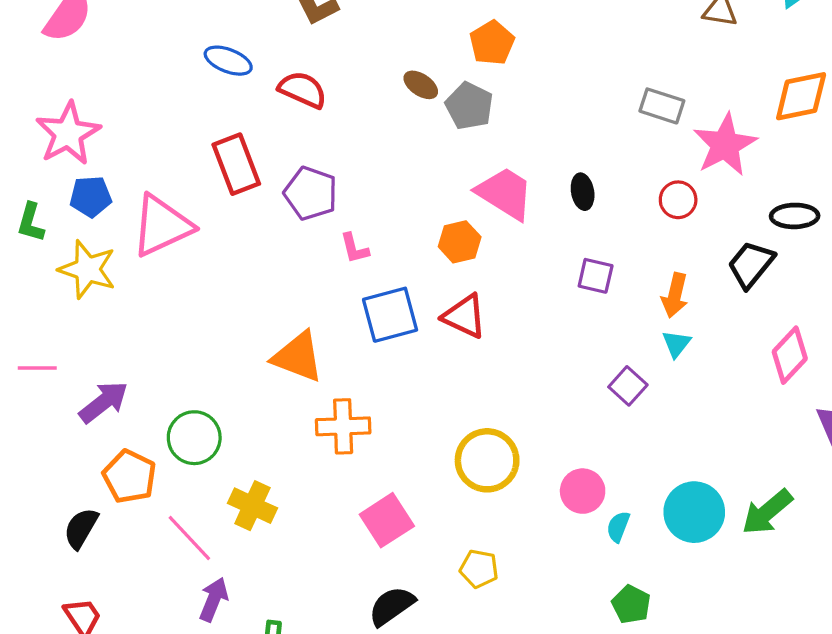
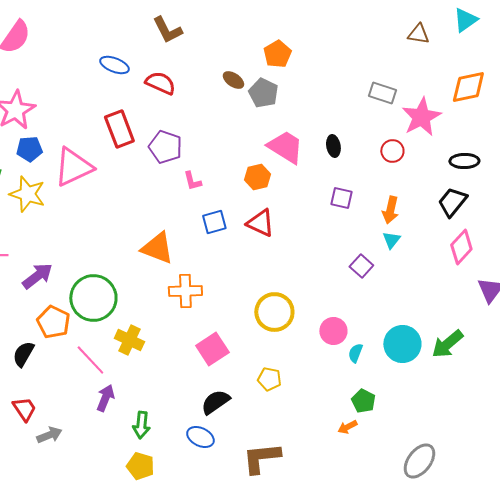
black trapezoid: (751, 265) -> (452, 202), moved
blue square: (390, 315) -> (214, 222), size x0.7
green circle: (194, 438) -> (93, 298), size x1.4

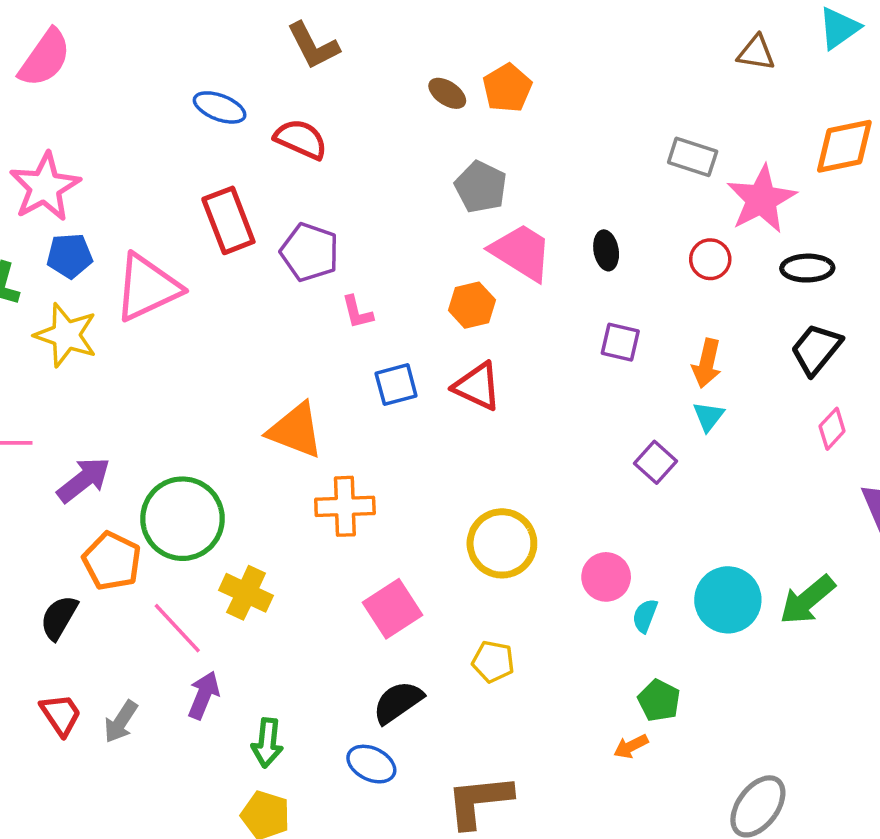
brown ellipse: (233, 80) -> (447, 93), moved
gray pentagon: (263, 93) -> (481, 187), moved
black ellipse: (464, 161) -> (807, 268), moved
pink diamond: (461, 247) -> (832, 429), size x0.7
gray arrow: (49, 435) -> (121, 722), moved, turned 145

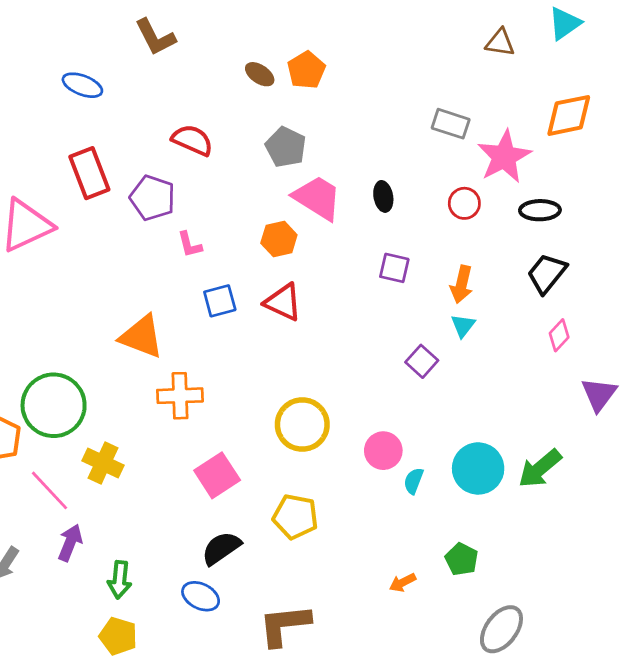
red semicircle: (301, 139) -> (192, 140), moved
yellow pentagon: (493, 662) -> (295, 517), size x1.4
green pentagon: (659, 700) -> (462, 559), moved

